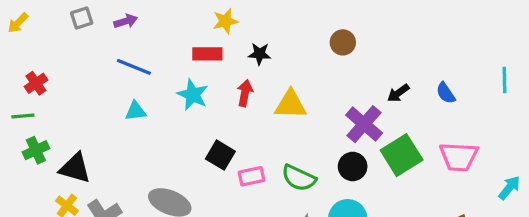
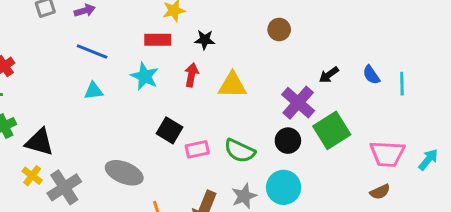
cyan line: (504, 80) -> (402, 84), moved
pink trapezoid: (459, 157) -> (387, 154), moved

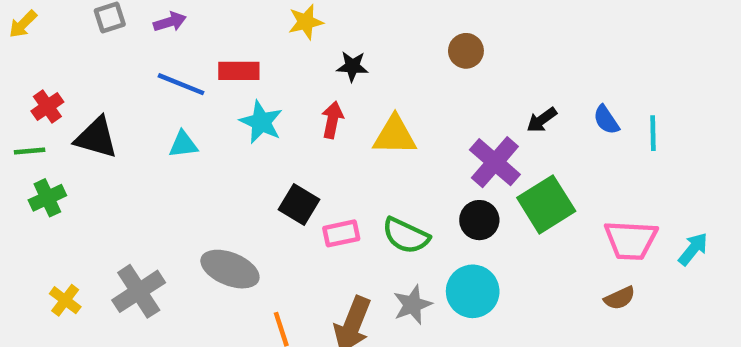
red rectangle: (158, 40) -> (239, 71), moved
black triangle: (39, 142) -> (96, 138), moved
yellow cross: (32, 176) -> (65, 300), moved

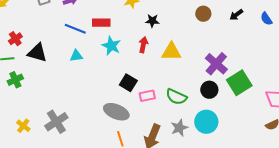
black arrow: (542, 120) -> (236, 15), moved
blue semicircle: (606, 120) -> (266, 19), moved
gray ellipse: (230, 269) -> (116, 112), moved

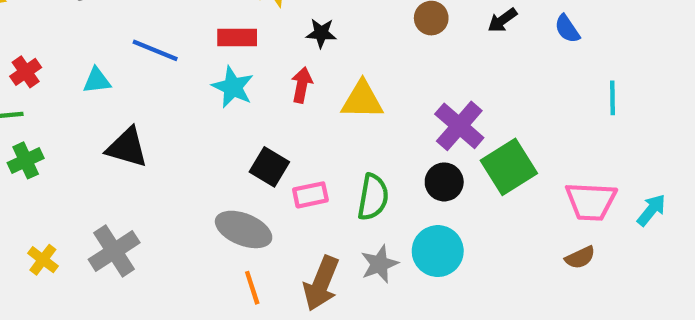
red rectangle: (101, 23) -> (237, 37), moved
black triangle: (37, 53) -> (127, 147), moved
cyan triangle: (76, 56) -> (97, 81), moved
green semicircle: (176, 97) -> (373, 197), turned -105

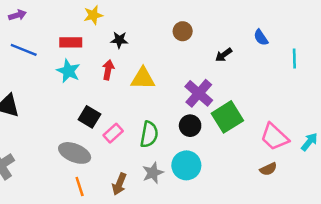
black arrow: (502, 20) -> (224, 55), moved
cyan line: (612, 98) -> (294, 59), moved
pink rectangle: (310, 195) -> (113, 133), turned -30
pink trapezoid: (591, 201) -> (275, 137), turned 40
brown arrow: (321, 283) -> (119, 184), size x0.7

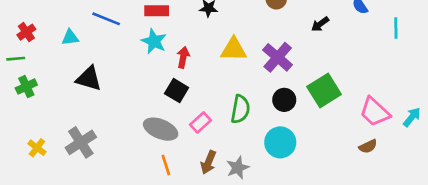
red arrow: (108, 70) -> (183, 57), moved
purple cross: (199, 93) -> (278, 57), moved
pink rectangle: (113, 133) -> (200, 122), moved
gray star: (153, 173) -> (238, 168), moved

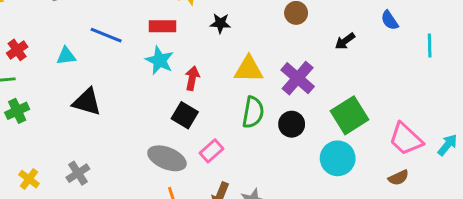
black circle: (284, 100) -> (292, 124), moved
green semicircle: (240, 109) -> (253, 112), moved
gray cross: (81, 142) -> (78, 173), size x0.7
cyan circle: (280, 142) -> (338, 158), moved

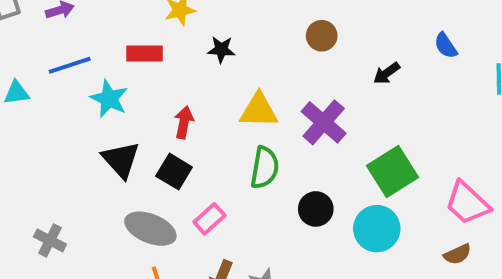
blue line: (106, 35) -> (70, 65), turned -40
cyan star: (160, 60) -> (109, 99), moved
black triangle: (87, 102) -> (121, 160), moved, turned 32
black circle: (292, 124) -> (316, 209), moved
gray cross: (78, 173) -> (50, 240), moved, turned -30

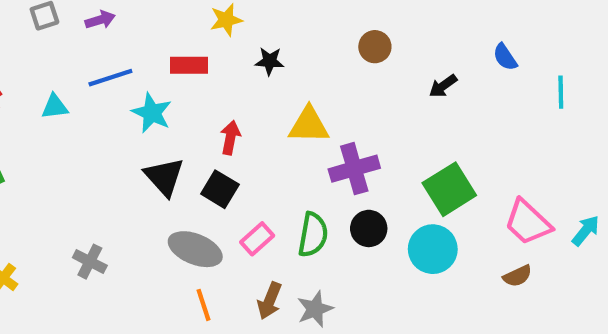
purple cross: (324, 122) -> (354, 169), moved, turned 33
green semicircle: (265, 168) -> (313, 235), moved

